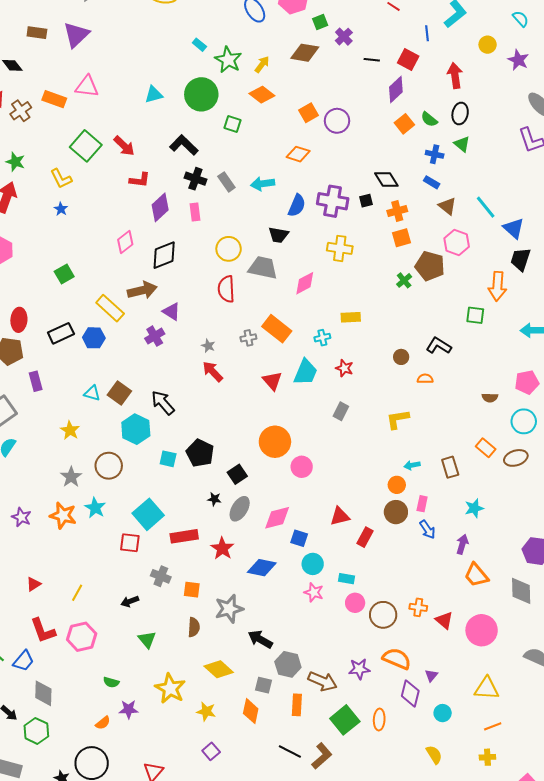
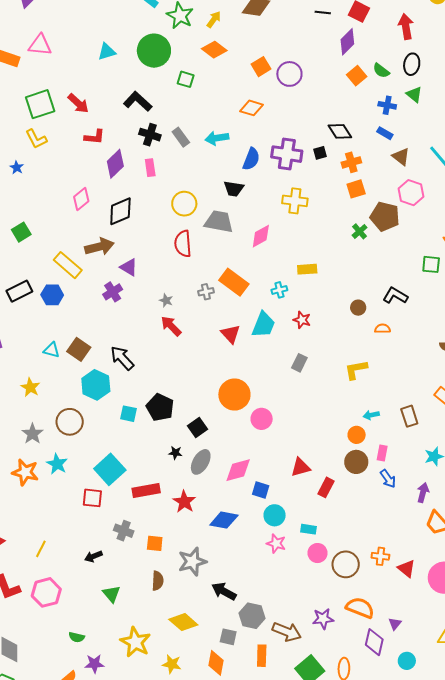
green square: (86, 146) -> (40, 104), turned 32
yellow L-shape: (61, 179) -> (36, 139), moved

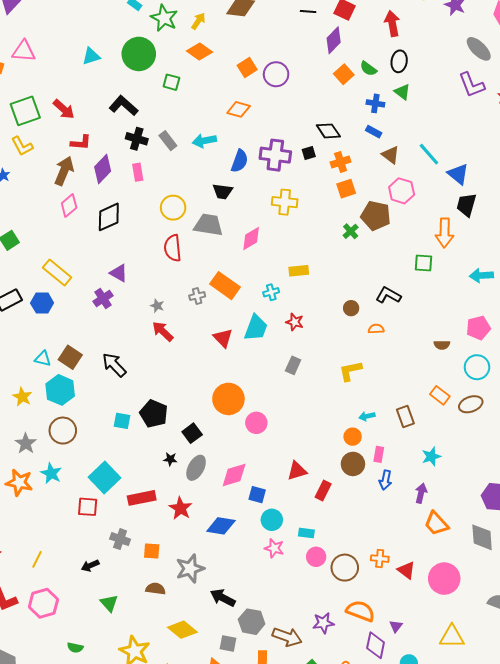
brown arrow: (99, 247) -> (64, 171), moved, turned -52
cyan hexagon: (96, 385) -> (60, 390), moved
blue arrow: (388, 479) -> (385, 480), turned 48
brown semicircle: (158, 581) -> (156, 589), turned -84

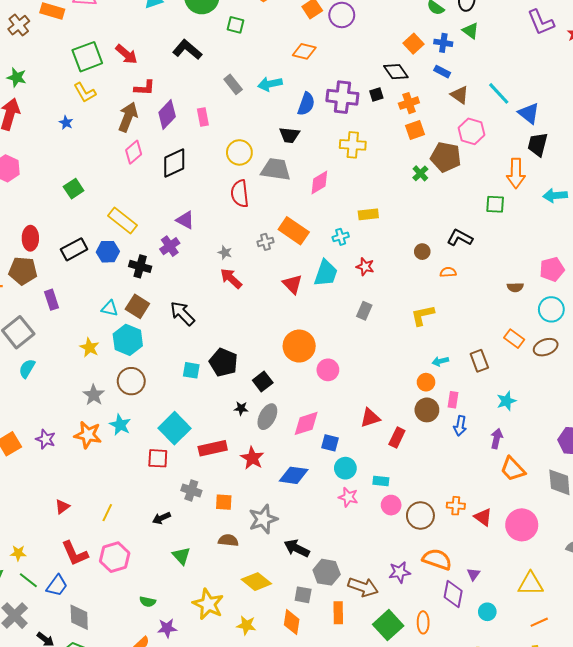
orange square: (344, 74) -> (413, 44), moved
black cross: (137, 139) -> (140, 266), moved
cyan arrow: (481, 275) -> (555, 195), moved

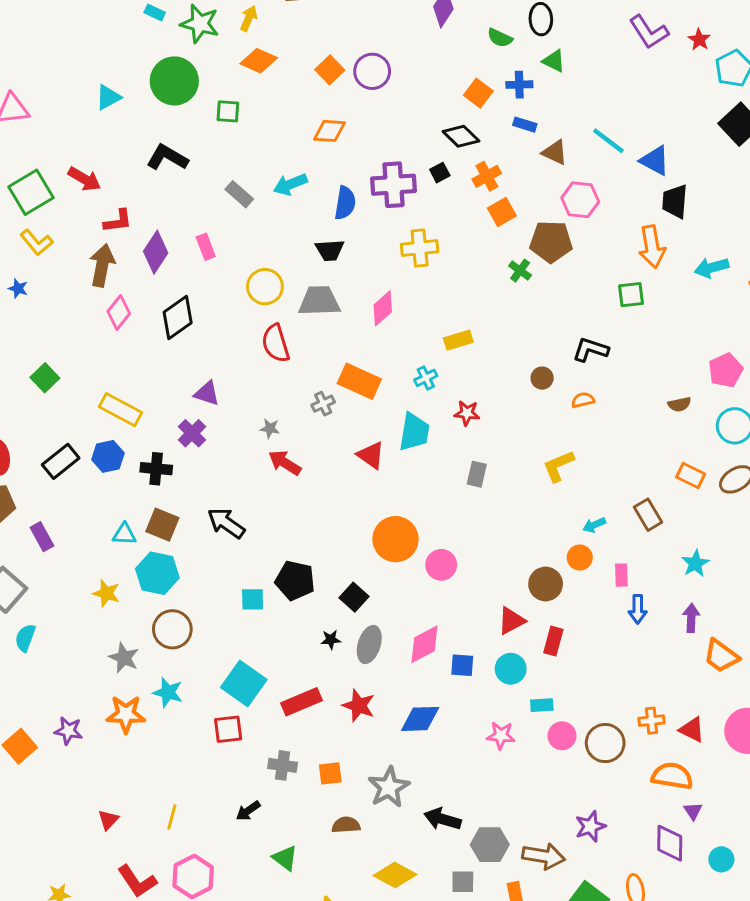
brown circle: (427, 410) -> (546, 584), moved
cyan circle: (345, 468) -> (511, 669), moved
orange semicircle: (437, 559) -> (672, 776), moved

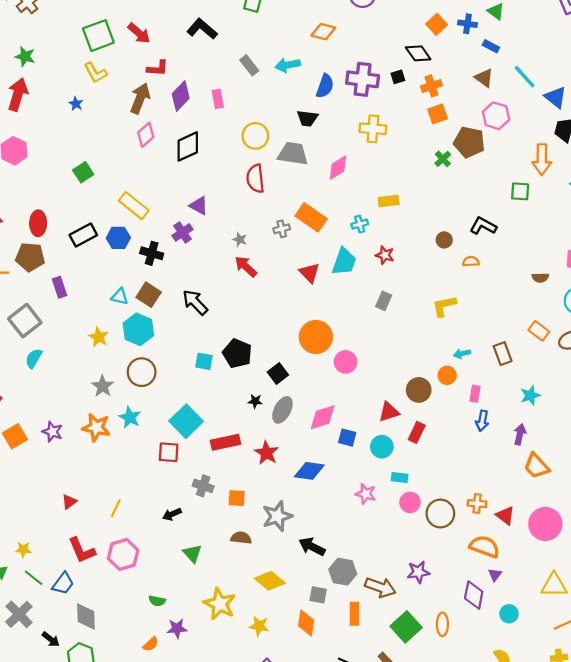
blue rectangle: (525, 125) -> (491, 46), moved

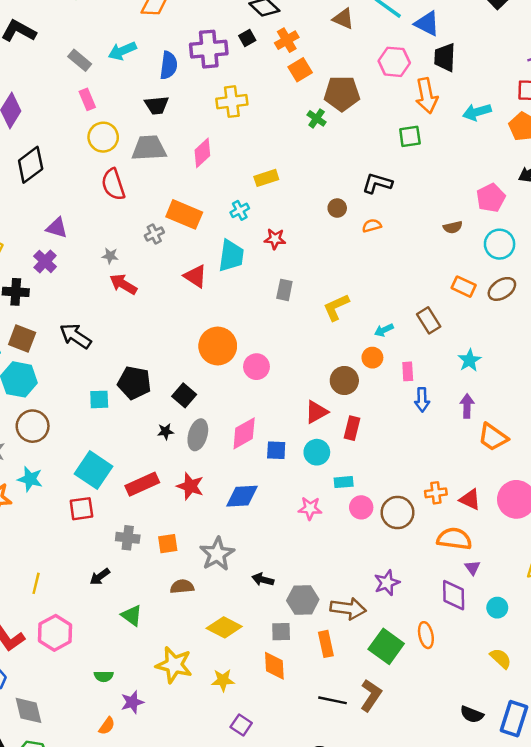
pink rectangle: (218, 99) -> (87, 99), moved
pink hexagon: (496, 116) -> (394, 62), moved
yellow L-shape: (444, 306) -> (336, 307), moved
black arrow: (312, 547) -> (263, 580), size x0.7

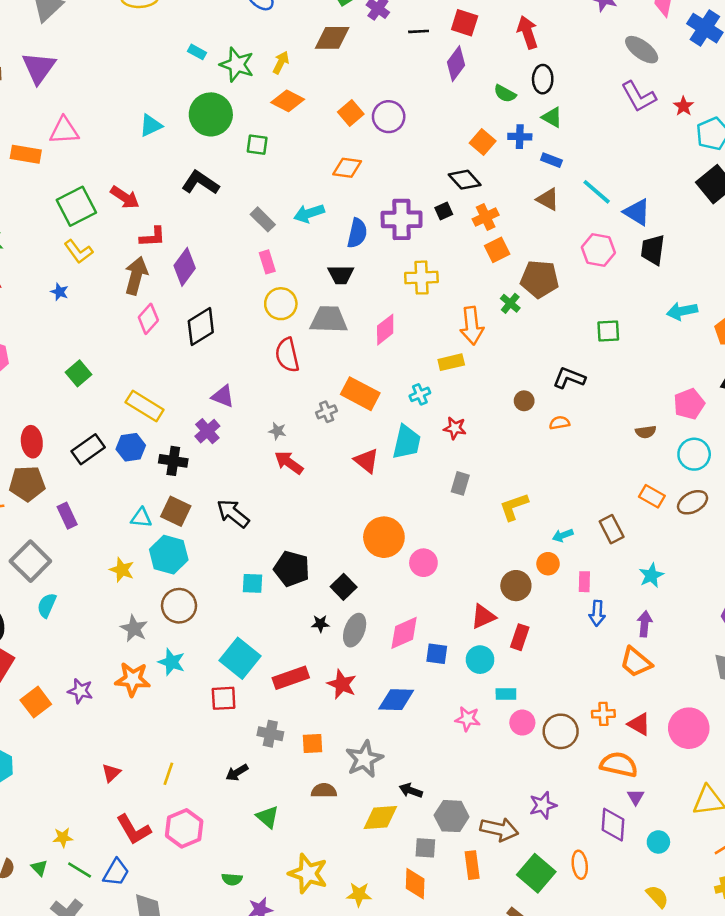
orange arrow: (427, 96) -> (472, 326), moved
orange trapezoid: (493, 437) -> (636, 662), moved
yellow diamond: (224, 627) -> (380, 818), moved, turned -36

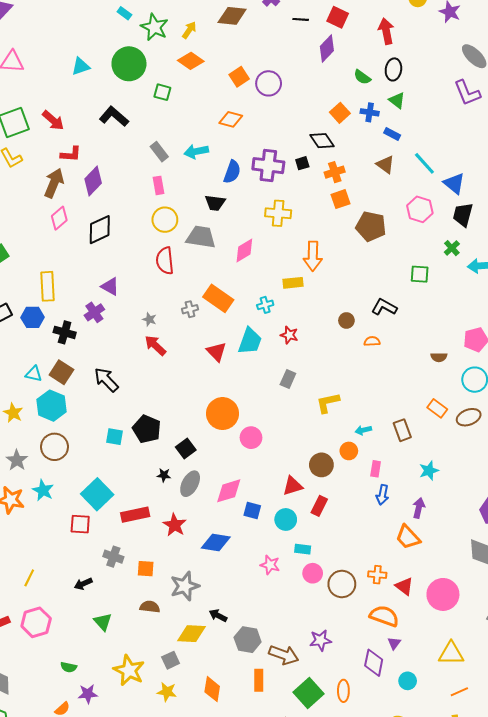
green cross: (510, 303) -> (452, 248), moved
yellow rectangle: (145, 406) -> (48, 286), turned 48
gray square: (425, 848) -> (171, 660), moved, turned -36

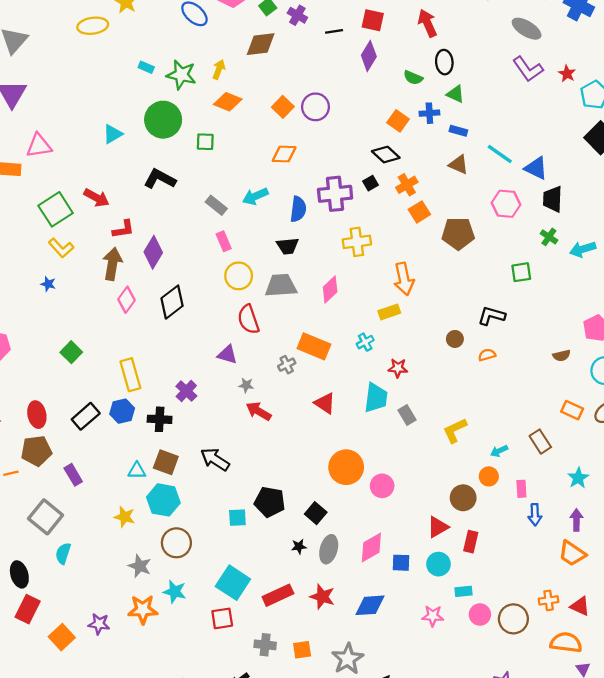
purple triangle: (110, 287) -> (227, 355), moved
cyan trapezoid: (250, 341) -> (376, 398), moved
gray rectangle: (288, 379) -> (407, 415), turned -42

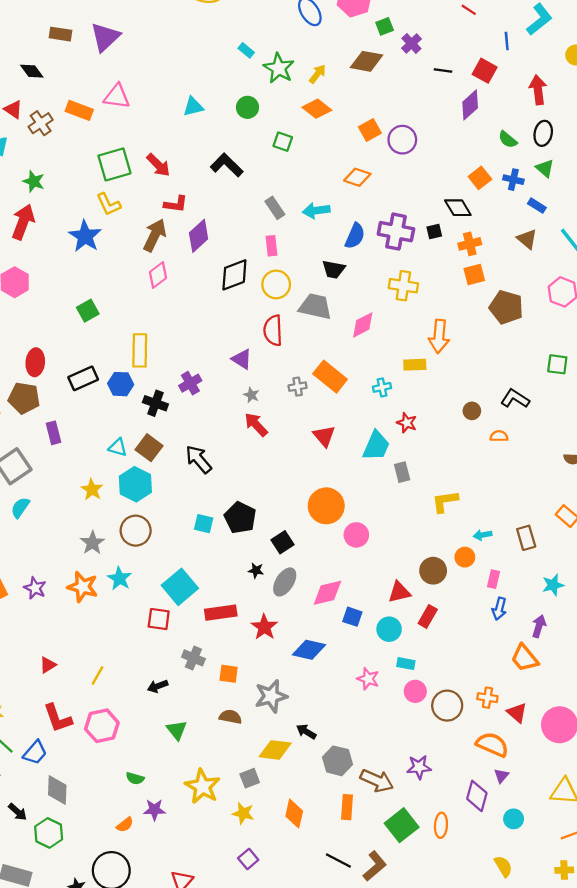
green circle: (163, 120) -> (247, 107), size x0.6
blue star: (48, 284) -> (85, 236), size x2.0
black diamond: (172, 302) -> (234, 275), moved

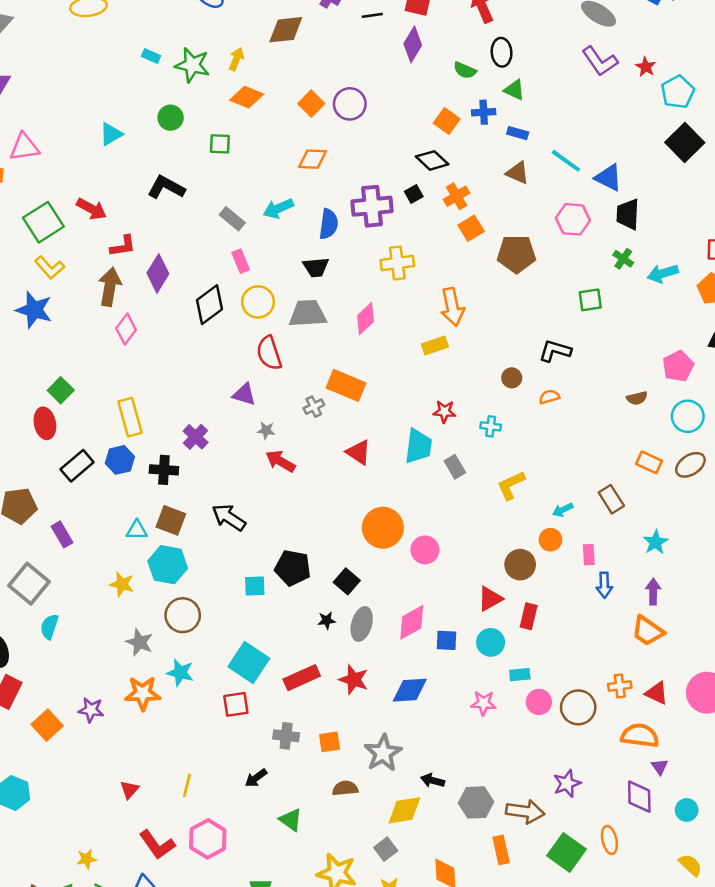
red ellipse: (35, 362) -> (45, 423), moved
cyan cross: (382, 387) -> (491, 426), moved, turned 36

